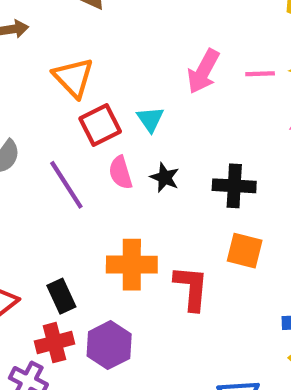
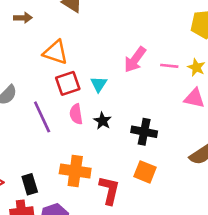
orange triangle: (73, 78) -> (55, 52), turned -36

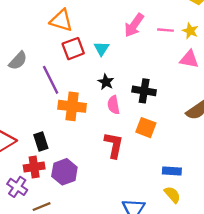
pink semicircle: (76, 114) -> (113, 105), moved
orange cross: (75, 171) -> (72, 106), moved

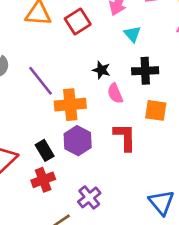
red square: (73, 49) -> (78, 22), moved
cyan triangle: (101, 49) -> (132, 34), moved
purple hexagon: (64, 172) -> (78, 141), moved
purple cross: (17, 187) -> (89, 197), moved, turned 30

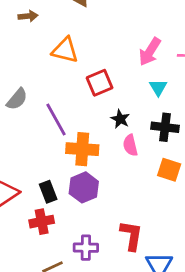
red square: (78, 22) -> (100, 83), moved
red L-shape: (125, 137) -> (131, 235), moved
purple cross: (89, 197) -> (86, 248), turned 30

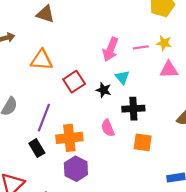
black star: (120, 119) -> (104, 90), moved
purple line: (56, 120) -> (44, 118), turned 60
black rectangle: (48, 192) -> (37, 148), moved

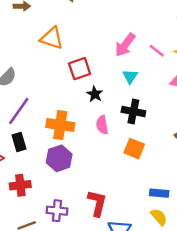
pink line: (141, 47) -> (157, 51), turned 32
black star: (104, 90) -> (95, 94), moved
purple line: (44, 118) -> (19, 111), moved
black rectangle: (37, 148) -> (19, 142), moved

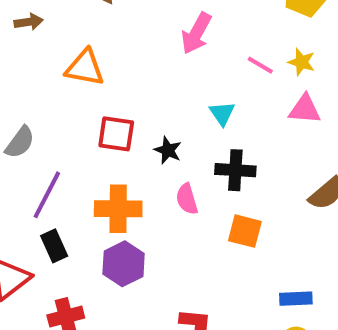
pink arrow: (125, 45) -> (196, 33), moved
red square: (80, 69) -> (116, 134), moved, turned 35

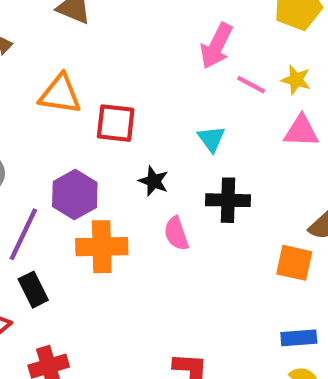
pink arrow: (196, 33) -> (216, 46), moved
red square: (116, 134) -> (116, 123), moved
orange square: (245, 231) -> (294, 263), moved
purple hexagon: (124, 264) -> (75, 194), moved

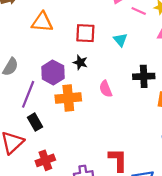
red square: (116, 123) -> (85, 33), moved
black star: (154, 181) -> (80, 62), moved
black cross: (228, 200) -> (144, 76), moved

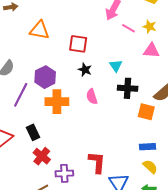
cyan triangle: (120, 40) -> (116, 66), moved
black star: (80, 62) -> (85, 70), moved
black rectangle: (35, 122) -> (33, 132), moved
red cross: (45, 160) -> (42, 156), moved, turned -36

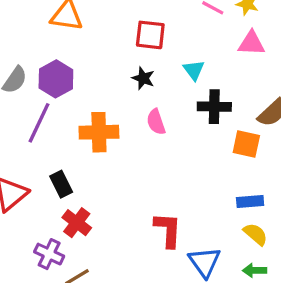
red square: (78, 44) -> (150, 35), moved
purple hexagon: (45, 77) -> (56, 79), moved
purple cross: (64, 173) -> (49, 254), moved, turned 30

